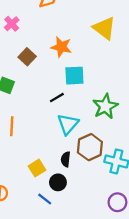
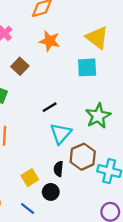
orange star: (61, 47) -> (50, 41), moved
cyan square: (74, 76) -> (87, 67), moved
blue line: (45, 199) -> (28, 208), moved

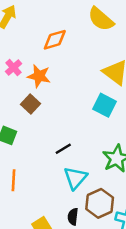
orange star: (50, 41) -> (39, 76), moved
cyan square: (87, 67) -> (104, 105), turned 30

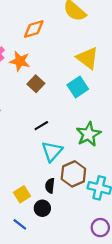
brown square: (30, 104) -> (36, 84), moved
cyan square: (104, 105) -> (78, 87), turned 30

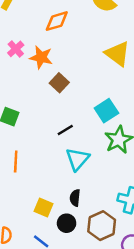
cyan square: (78, 87) -> (106, 111), moved
brown hexagon: (73, 174) -> (102, 226), moved
yellow square: (22, 194) -> (44, 207), turned -35

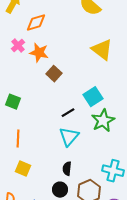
orange diamond: (57, 21) -> (36, 23), moved
black line: (65, 130) -> (68, 113), moved
yellow square: (44, 207) -> (23, 169), moved

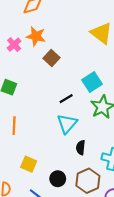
pink cross: (18, 46) -> (14, 45), moved
yellow square: (23, 169) -> (29, 164), moved
black semicircle: (67, 169) -> (81, 148), moved

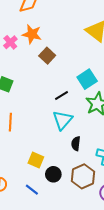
yellow square: (29, 164) -> (36, 160), moved

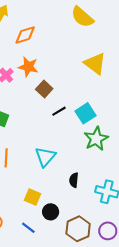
black line: (62, 96) -> (59, 111), moved
cyan triangle: (63, 120) -> (45, 157), moved
brown hexagon: (83, 176) -> (78, 229), moved

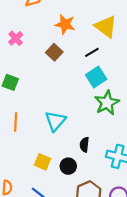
orange star: (28, 67) -> (65, 24), moved
black line: (59, 111) -> (92, 52), moved
black circle: (51, 212) -> (68, 166), moved

